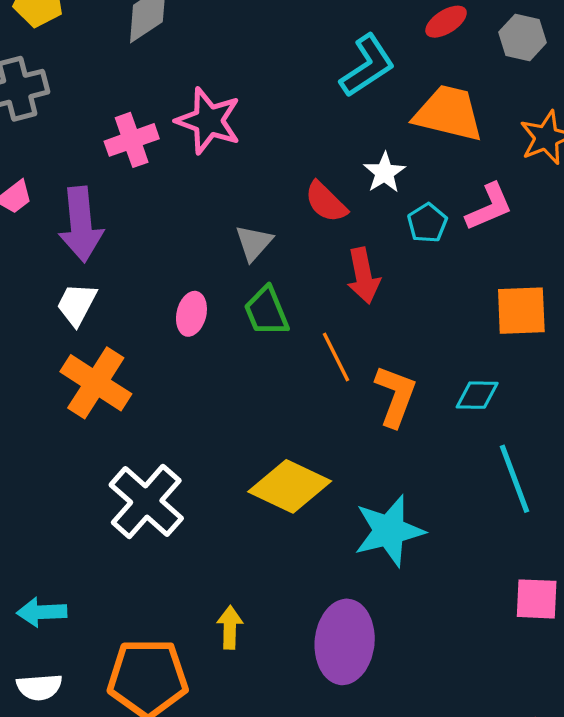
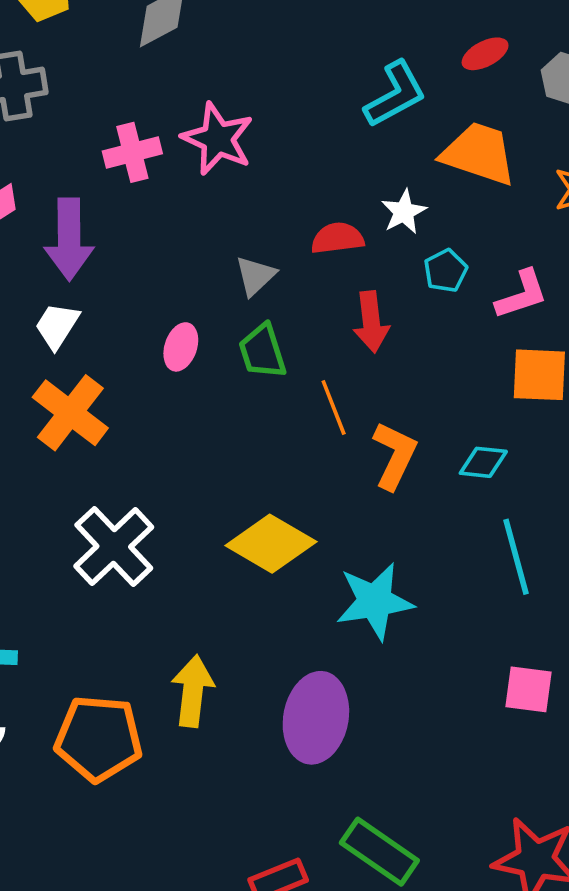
red semicircle: (326, 202) -> (337, 238), turned 123
pink L-shape: (489, 207) -> (522, 295), moved
yellow arrow: (230, 627) -> (193, 691), size x1.5

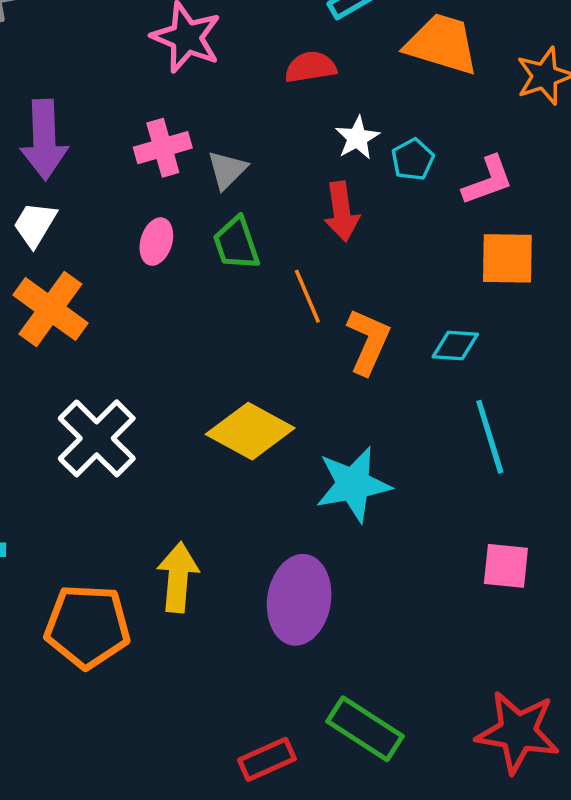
pink cross: (132, 152) -> (163, 148), moved
white star: (404, 212) -> (357, 138), moved
red semicircle: (337, 238) -> (311, 67), moved

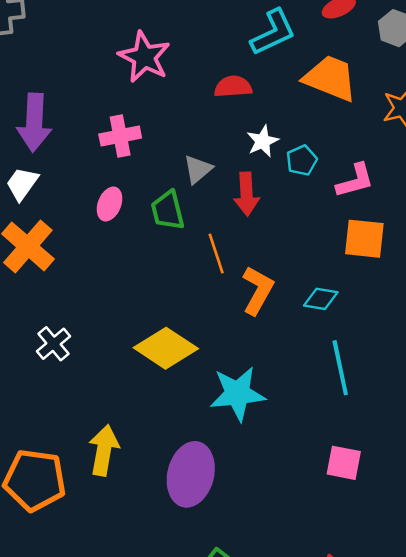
gray triangle: (227, 170) -> (198, 169), moved
white cross: (97, 438) -> (53, 344), size x0.6

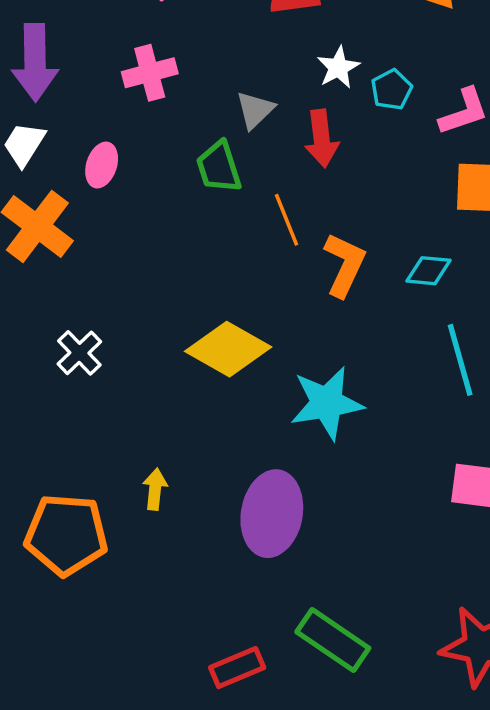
pink ellipse: (110, 204) -> (102, 165), moved
yellow arrow: (104, 450) -> (155, 489), size x0.6

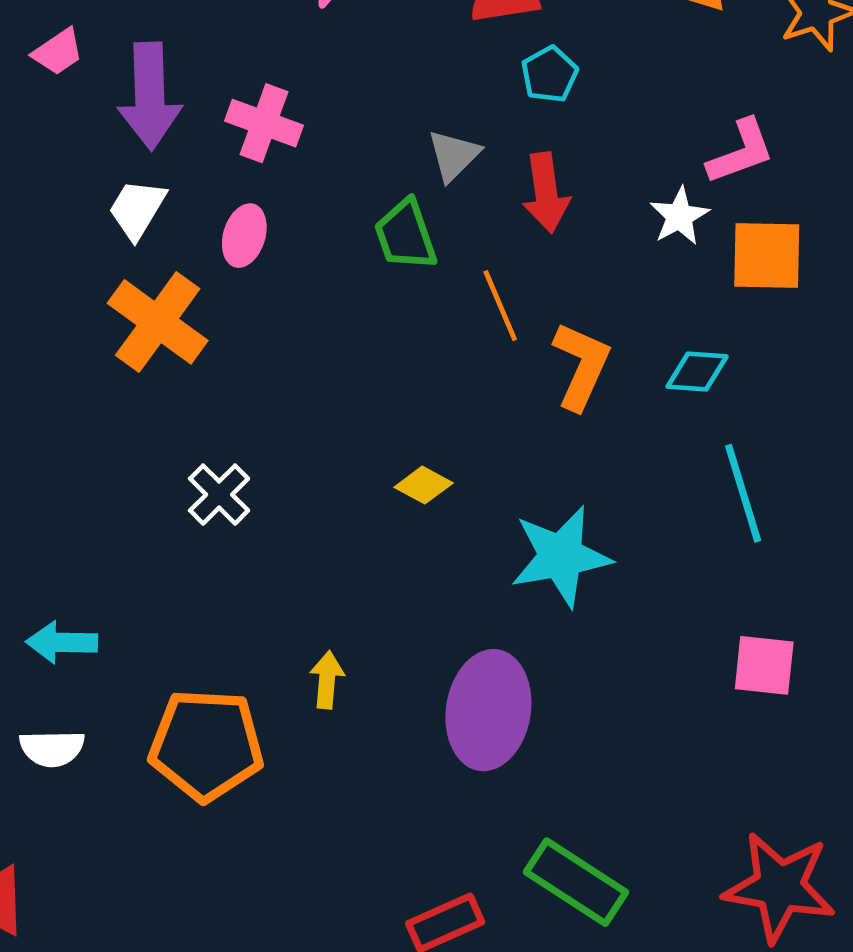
white star: (338, 67) -> (679, 216), moved
pink cross: (150, 73) -> (264, 123), moved, turned 36
cyan pentagon: (392, 90) -> (550, 74), moved
yellow diamond: (228, 349) -> (424, 485), size x0.5

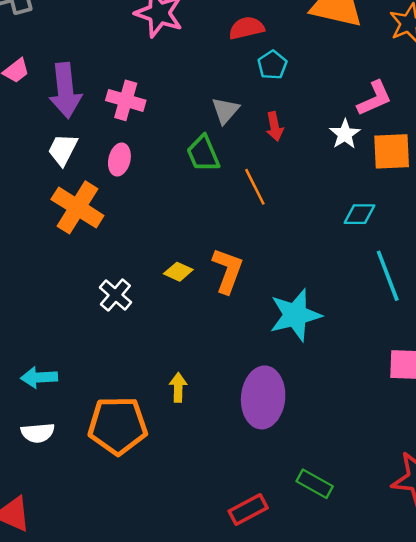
red arrow: (546, 193) -> (275, 127), size x0.7
orange L-shape: (581, 366) -> (228, 271), moved
yellow diamond: (424, 485) -> (178, 272), moved
green rectangle: (576, 882) -> (315, 484), size x0.7

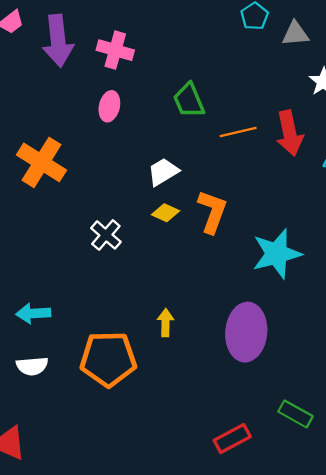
gray triangle: (225, 110) -> (295, 34), moved, turned 44
red arrow: (275, 127) -> (290, 133), moved, size x1.6
white trapezoid: (63, 150) -> (163, 172), moved, turned 32
orange line: (255, 187) -> (238, 132), turned -76
orange cross: (77, 207) -> (42, 162), moved

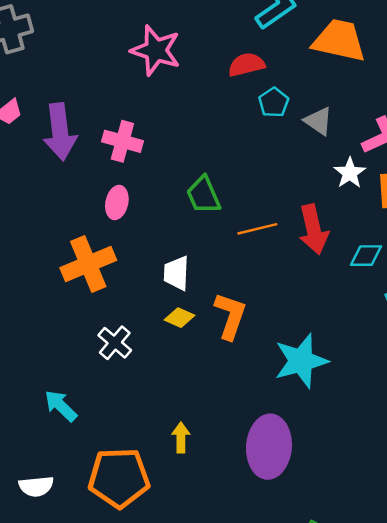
gray triangle: (295, 34) -> (318, 121), turned 40
orange cross: (42, 162) -> (88, 264), moved, turned 36
white trapezoid: (163, 172) -> (176, 273), turned -56
cyan arrow: (33, 313) -> (61, 406), moved, turned 48

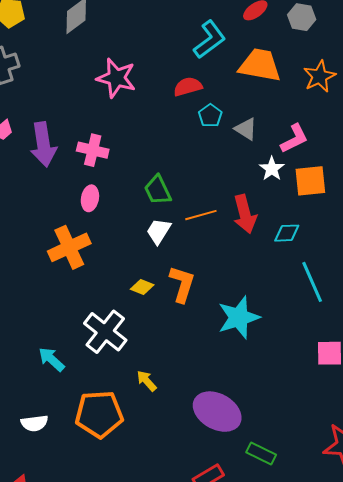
white trapezoid: (176, 273) -> (159, 231), moved, turned 32
white cross: (115, 343) -> (105, 332), moved, size x1.6
yellow arrow: (181, 437) -> (147, 381), turned -40
purple ellipse: (269, 447) -> (217, 412), moved, turned -63

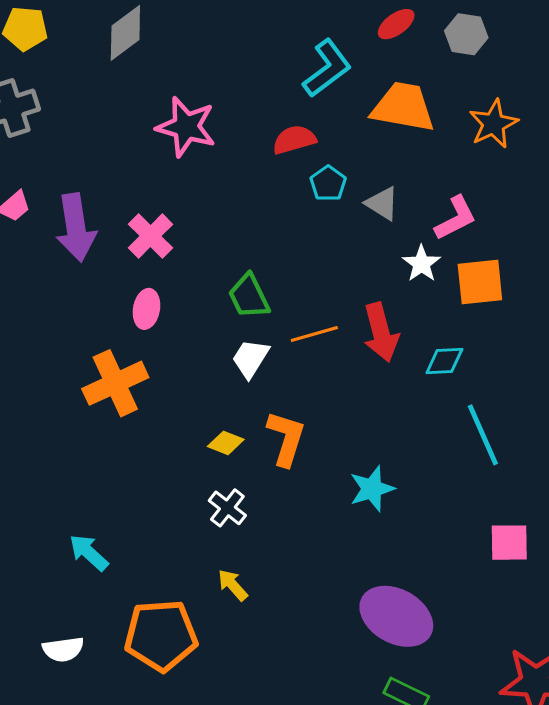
pink cross: (93, 150) -> (151, 236), turned 32
cyan star: (239, 317) -> (372, 489), size x0.7
white cross: (105, 332) -> (227, 508), moved, size x0.6
purple ellipse: (217, 412) -> (396, 616), moved

